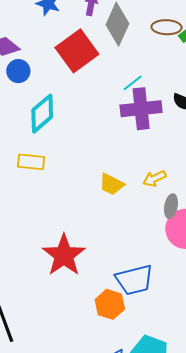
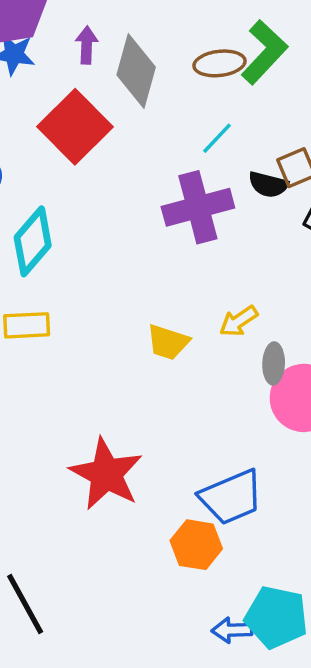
cyan line: (133, 83) -> (217, 138), moved

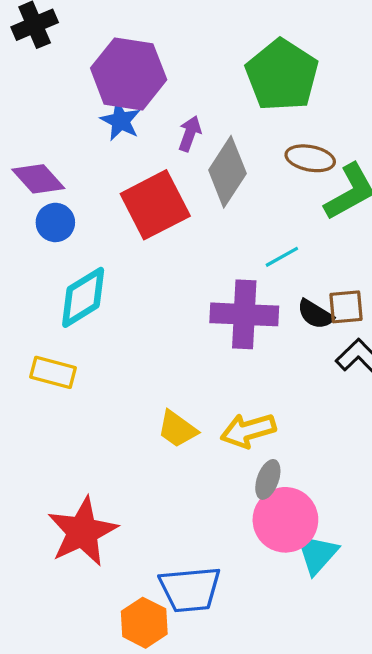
brown ellipse: (220, 63) -> (310, 158), moved
yellow arrow: (239, 321) -> (248, 431), size x1.4

